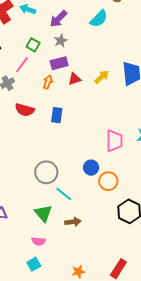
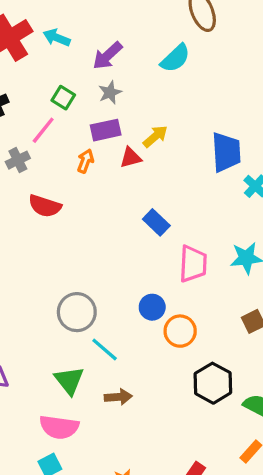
yellow arrow: (102, 77) -> (155, 136), moved
blue rectangle: (57, 115) -> (156, 222), moved, turned -56
pink semicircle: (38, 241) -> (59, 427), size x1.6

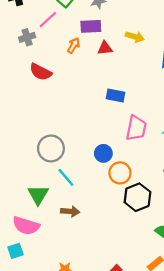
yellow arrow: (155, 136) -> (135, 37), moved, turned 48
blue rectangle: (156, 222) -> (116, 95), turned -42
black hexagon: (213, 383) -> (137, 197), moved

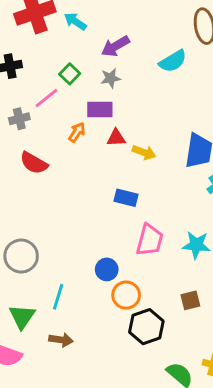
yellow arrow: (135, 37) -> (144, 152), moved
gray circle: (51, 148) -> (21, 256), moved
cyan line: (66, 177) -> (58, 297), turned 54

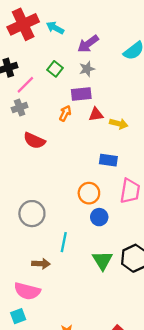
pink line: (47, 98) -> (25, 85), moved
orange circle: (126, 295) -> (89, 193), moved
green triangle: (22, 317) -> (103, 260), moved
brown arrow: (61, 340) -> (41, 264), moved

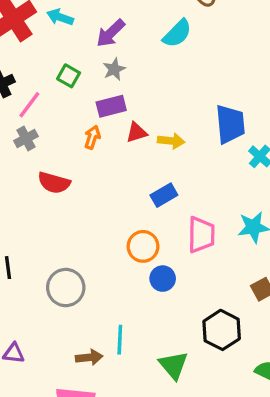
blue rectangle: (108, 160) -> (164, 195), turned -30
cyan line: (64, 242) -> (120, 340), moved
green triangle: (103, 260) -> (173, 365), moved

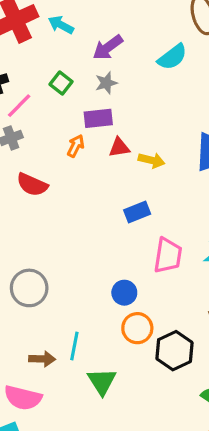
orange circle: (143, 246) -> (137, 328), moved
green triangle: (173, 365) -> (102, 381), moved

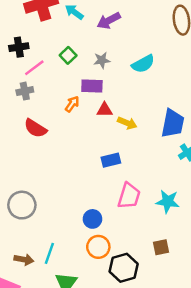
purple arrow: (108, 47) -> (109, 21), moved
cyan semicircle: (172, 57) -> (143, 64), moved

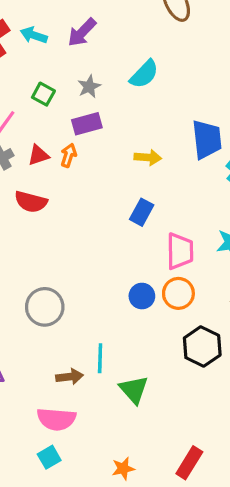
red triangle: (105, 110) -> (38, 155), moved
blue rectangle: (111, 160) -> (142, 212), turned -30
orange circle: (98, 247) -> (178, 293), moved

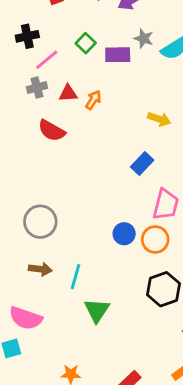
gray star: (89, 87) -> (144, 38), moved, turned 30
purple rectangle: (87, 124) -> (118, 55), moved
brown arrow: (70, 377) -> (40, 269), moved

